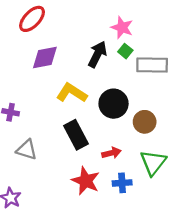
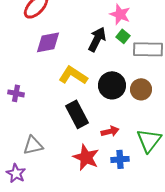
brown circle: (145, 122) -> (141, 89), moved
gray triangle: (27, 150) -> (33, 145), moved, turned -30

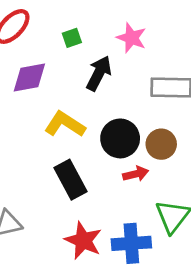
green square: (123, 36) -> (72, 38), moved, turned 32
red arrow: (110, 131) -> (136, 174), moved
blue cross: (120, 159) -> (131, 243), size x1.5

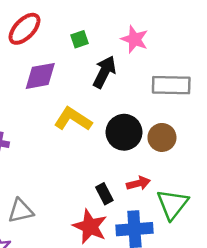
red arrow: (136, 174) -> (138, 183), moved
black rectangle: (70, 180) -> (104, 194), moved, size x0.6

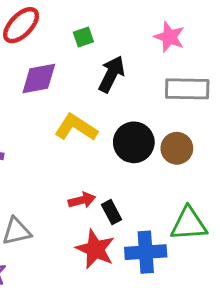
pink star: (134, 39) -> (169, 37), moved
red arrow: (138, 183) -> (82, 200), moved
green triangle: (172, 204) -> (189, 224), turned 48

